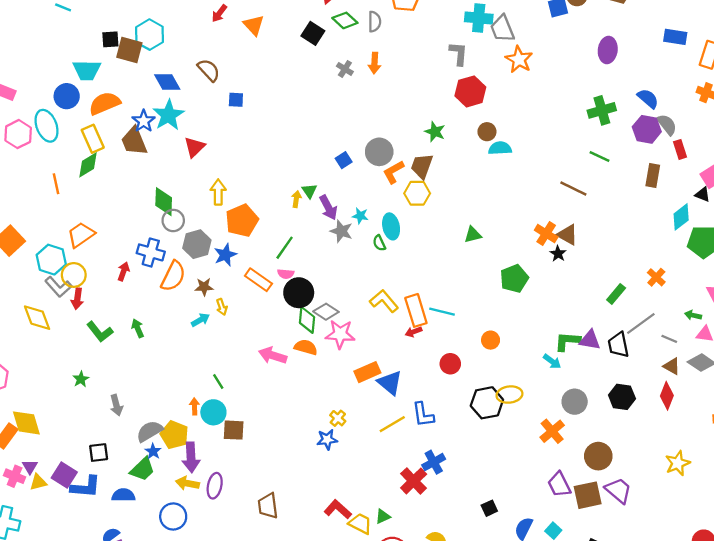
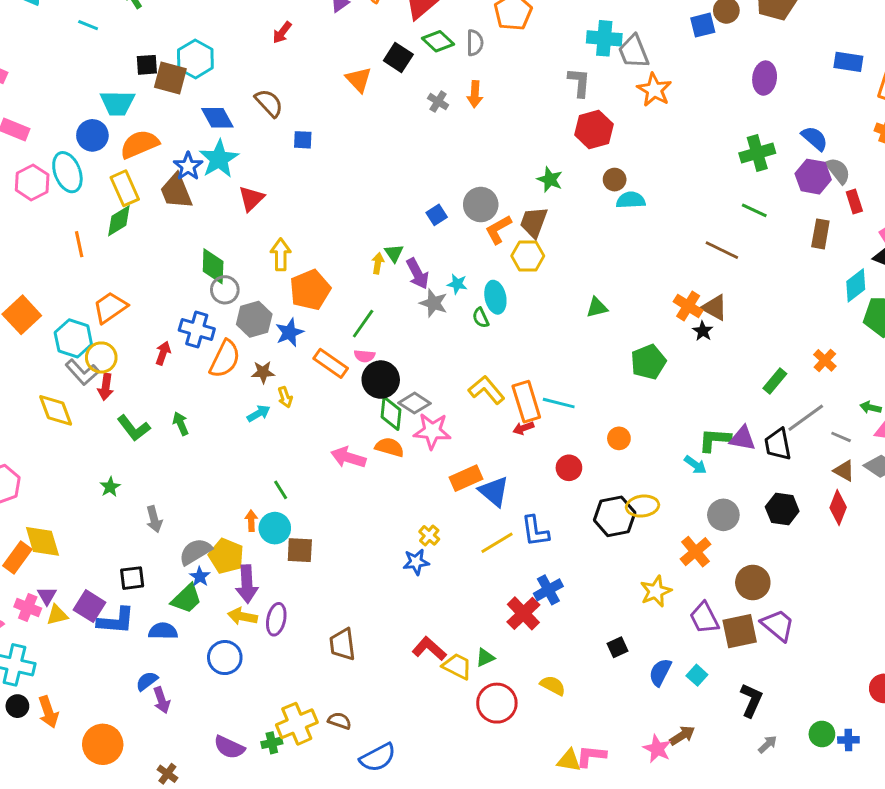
orange triangle: (254, 25) -> (359, 79), moved
yellow star: (678, 463) -> (656, 591), moved

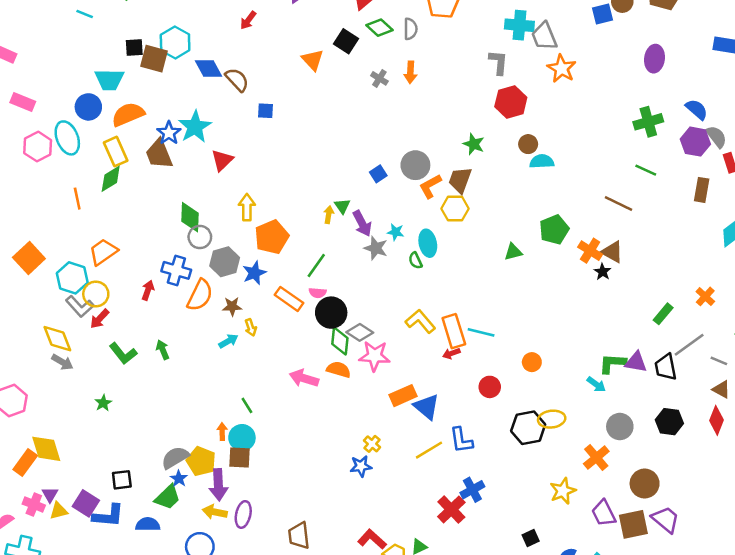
blue diamond: (217, 118) -> (209, 69), moved
green pentagon: (648, 362) -> (554, 230), moved
red arrow: (106, 387) -> (100, 319), turned 35
gray arrow: (154, 519) -> (62, 362), moved, turned -45
brown square: (300, 550) -> (239, 458), moved

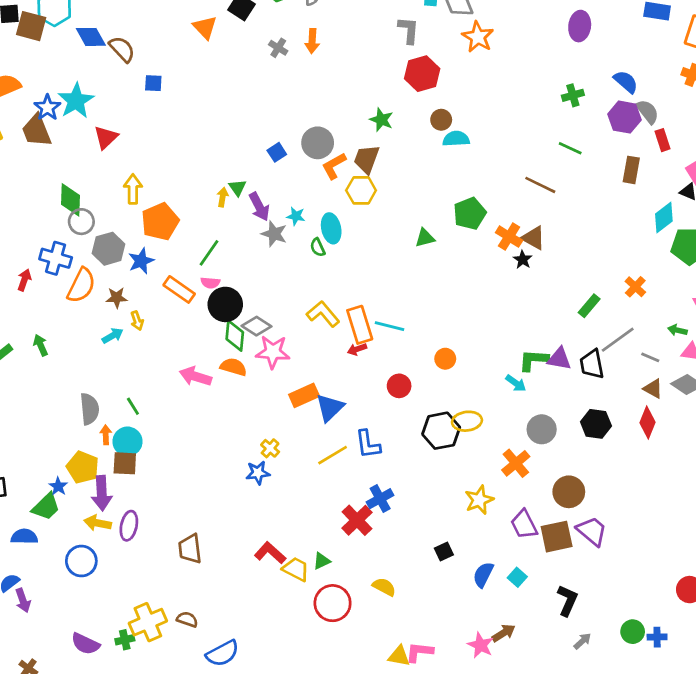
green cross: (648, 122) -> (573, 95), size x0.7
blue triangle: (427, 407) -> (330, 408), turned 36
gray semicircle: (175, 458) -> (89, 409), moved, turned 116

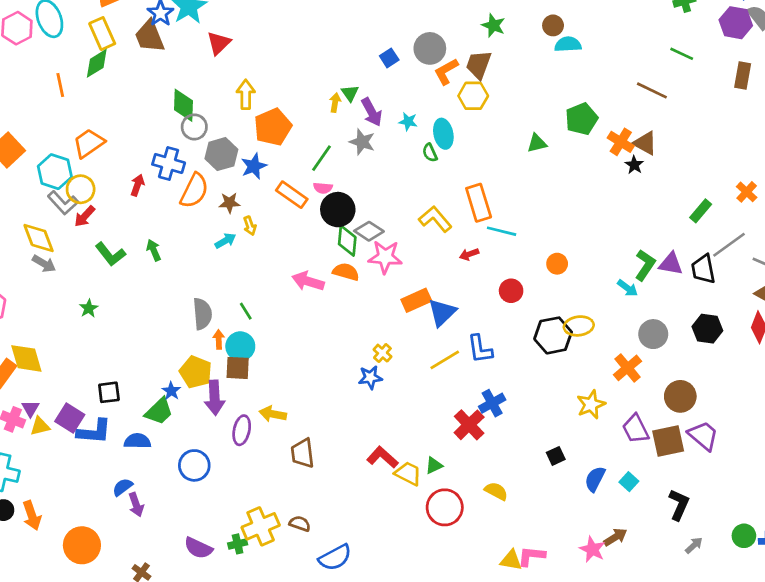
gray star: (274, 234) -> (362, 142), moved
orange rectangle: (360, 325) -> (479, 203), moved
green L-shape: (533, 360) -> (645, 265), turned 120
yellow arrow: (98, 523) -> (273, 414), moved

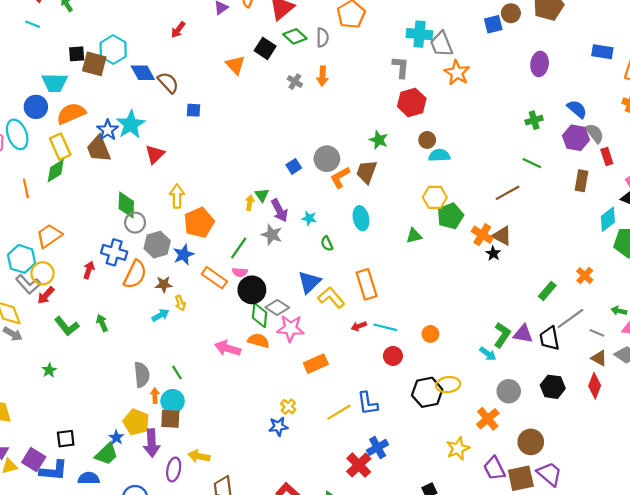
brown line: (652, 90) -> (508, 193), turned -55
yellow hexagon: (473, 96) -> (435, 197), moved
cyan ellipse: (443, 134) -> (361, 218), moved
cyan line: (502, 231) -> (385, 327), moved
blue triangle: (442, 312) -> (309, 282), moved

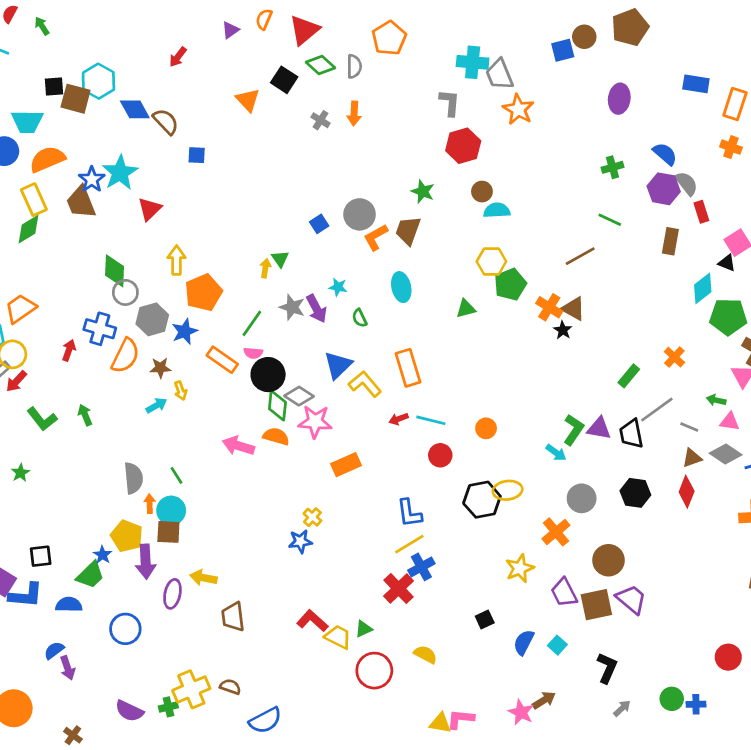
purple arrow: (279, 210) -> (316, 309), moved
brown triangle: (599, 358) -> (692, 458), turned -49
yellow line: (339, 412) -> (409, 544), moved

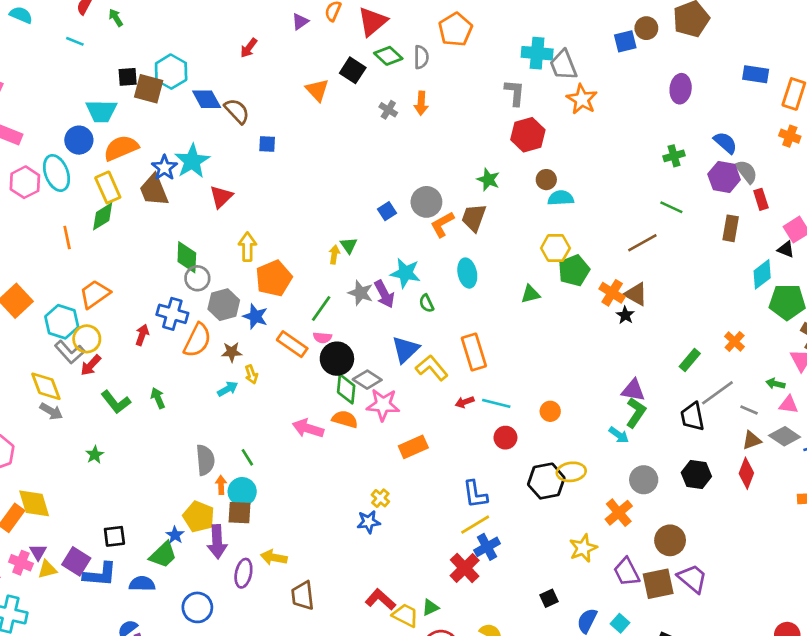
cyan star: (338, 287) -> (405, 273), size x1.6
blue star: (185, 331) -> (255, 316), turned -30
purple triangle: (599, 428) -> (633, 390), moved

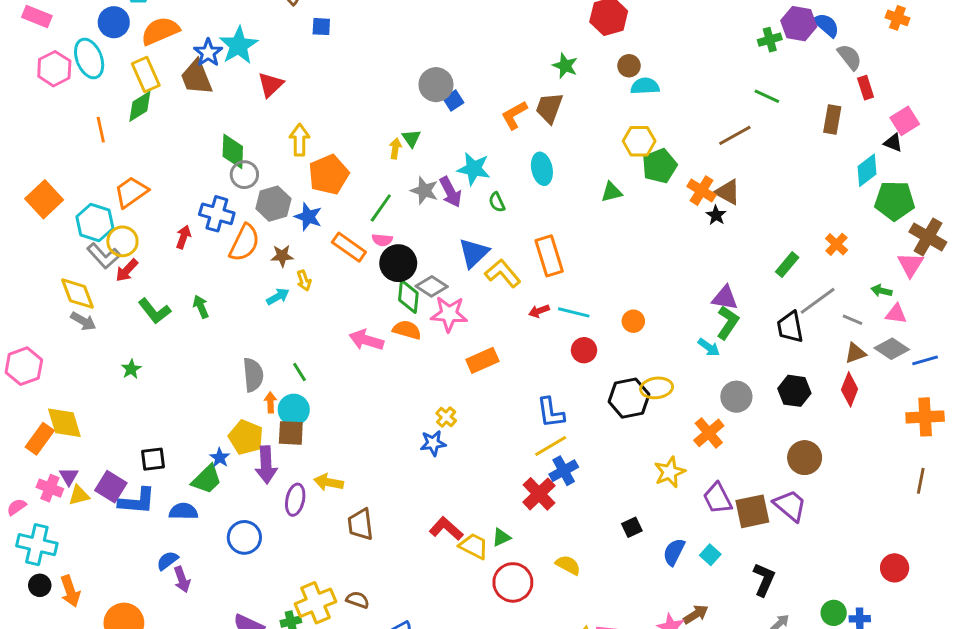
purple hexagon: (724, 177) -> (799, 24), moved
gray circle: (426, 202) -> (436, 85), moved
brown circle: (670, 540) -> (805, 458), moved

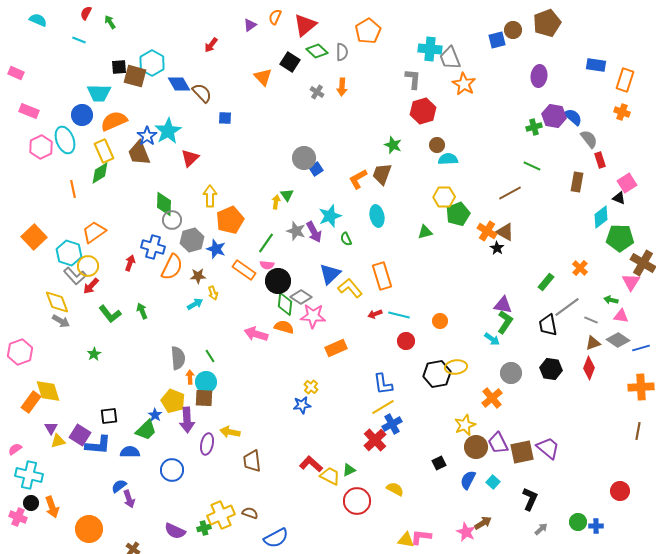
cyan star: (474, 169) -> (330, 216), turned -30
brown circle: (805, 458) -> (476, 447), moved
pink cross: (50, 488) -> (18, 517), moved

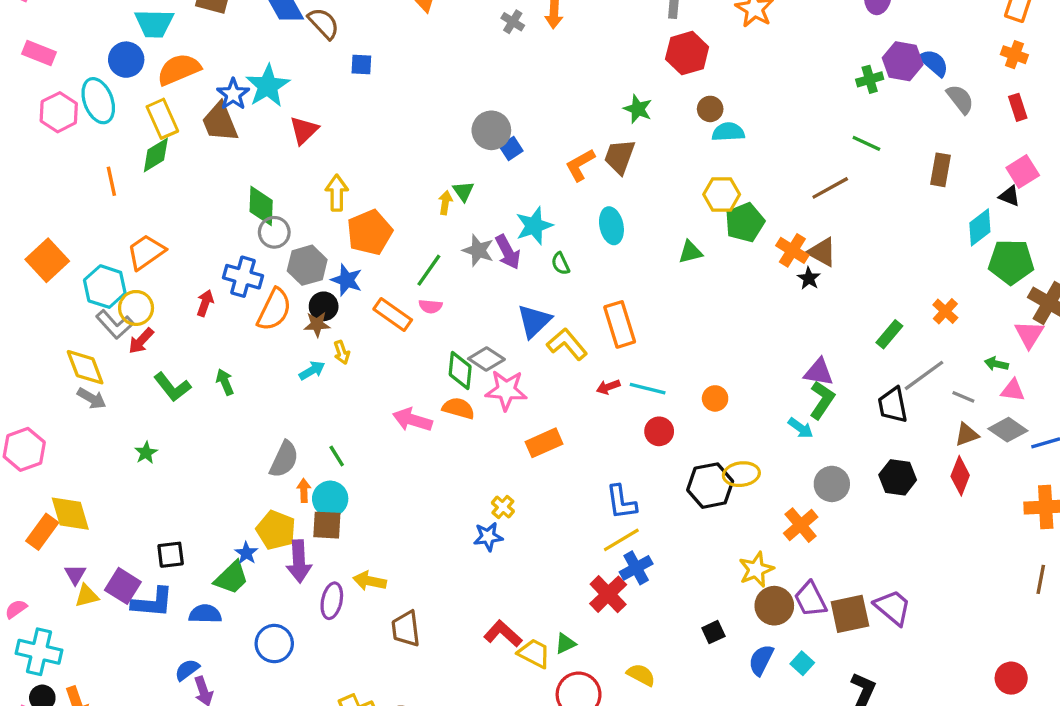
red rectangle: (600, 160) -> (1018, 107), moved
black circle: (278, 281) -> (324, 306), moved, size x0.7
gray semicircle: (178, 358) -> (284, 459), turned 30

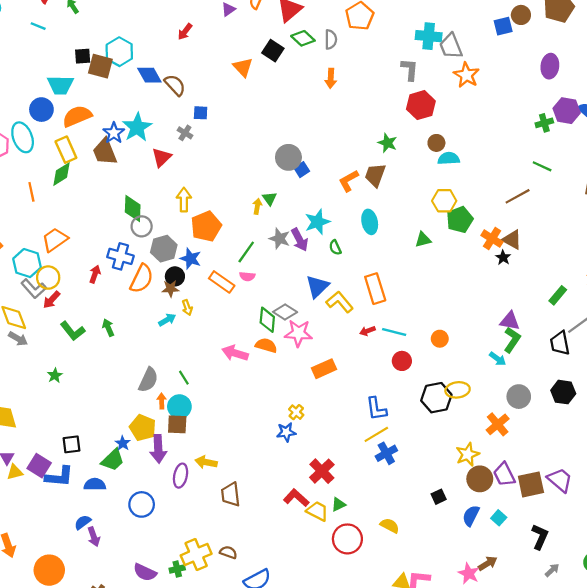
gray cross: (513, 22) -> (185, 133), moved
red cross: (608, 594) -> (322, 471), moved

